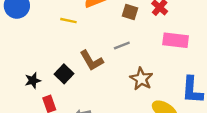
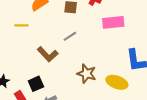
black square: (64, 74) -> (36, 84), moved, turned 35
brown star: (141, 79) -> (87, 74), moved

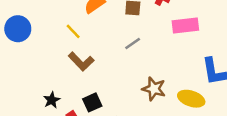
yellow line: (21, 25) -> (73, 31), turned 48
brown L-shape: (48, 54) -> (81, 61), moved

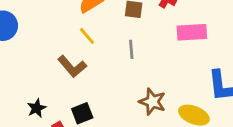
yellow line: (73, 31) -> (87, 36), moved
gray line: (133, 44) -> (131, 49), turned -63

